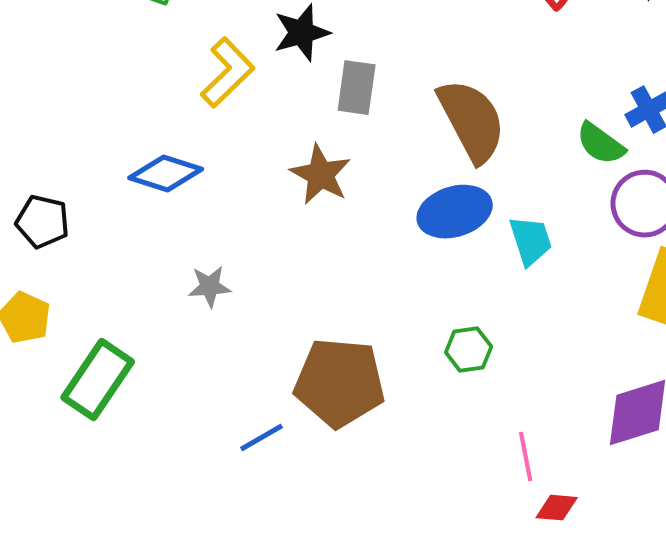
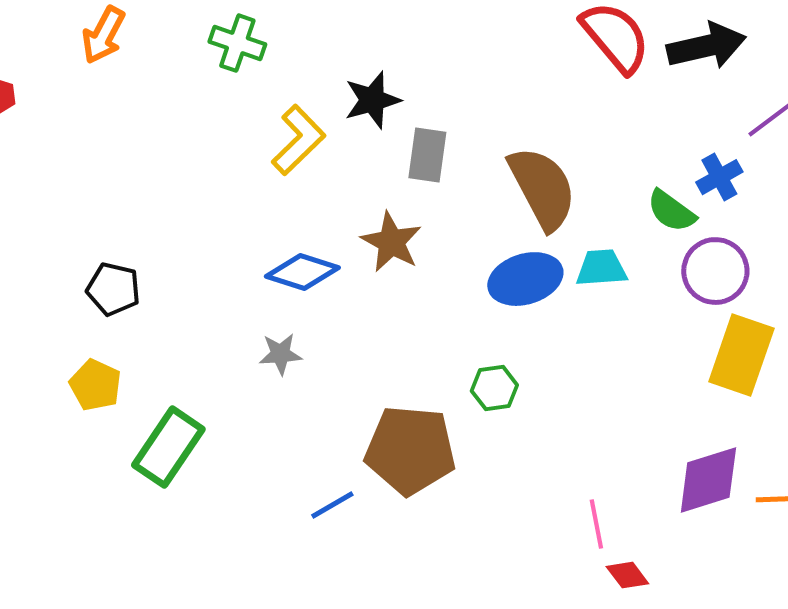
blue diamond: (166, 174) -> (302, 272), moved
cyan trapezoid: (531, 241) -> (601, 268), moved, turned -76
green hexagon: (469, 350) -> (494, 388), moved
red diamond: (557, 508) -> (627, 575), turned 48

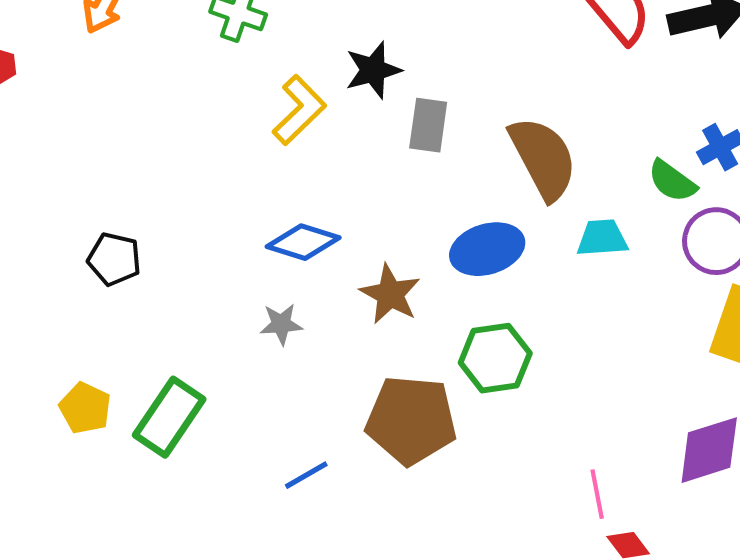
brown star: (391, 242) -> (390, 294), moved
blue ellipse: (525, 279) -> (487, 249), moved
yellow pentagon: (95, 385) -> (85, 408), moved
green hexagon: (494, 388) -> (495, 358), size x1.5
blue line: (332, 505) -> (306, 475), moved

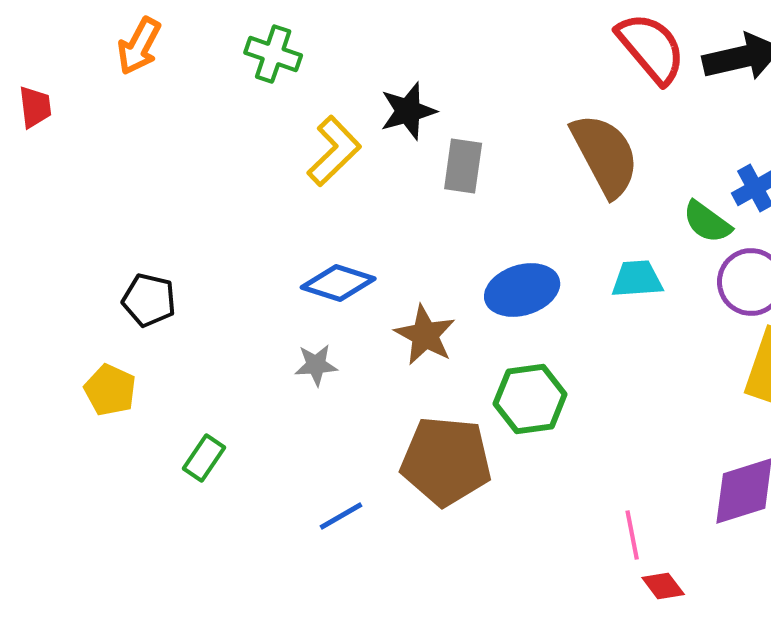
brown semicircle: (543, 158) -> (605, 155), moved
yellow pentagon: (85, 408) -> (110, 390), moved
green rectangle: (169, 417) -> (204, 458), size x0.6

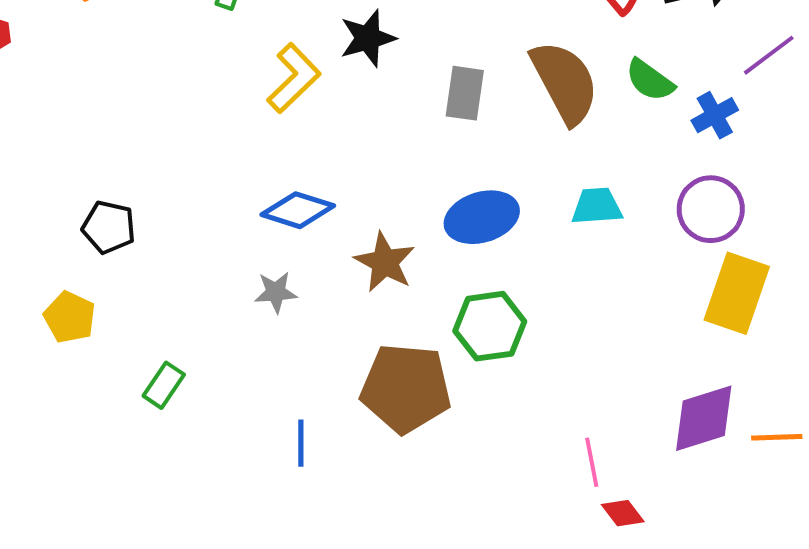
gray rectangle: (463, 166) -> (465, 93), moved
green semicircle: (707, 222) -> (650, 80), moved
blue line: (341, 516) -> (301, 443), turned -60

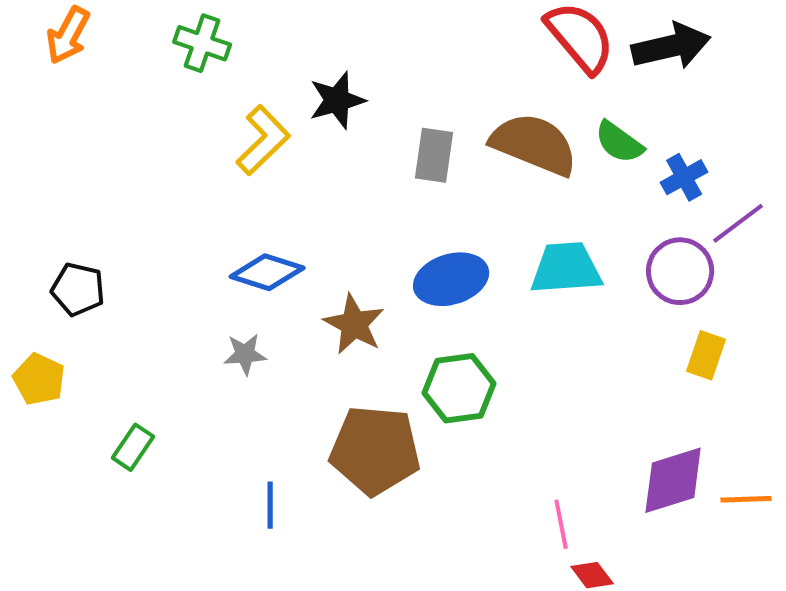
purple line: (769, 55) -> (738, 223), moved
brown semicircle: (565, 82) -> (534, 144), turned -40
cyan trapezoid: (597, 206) -> (566, 268), size x1.4
yellow rectangle: (737, 293) -> (706, 355), size x0.6

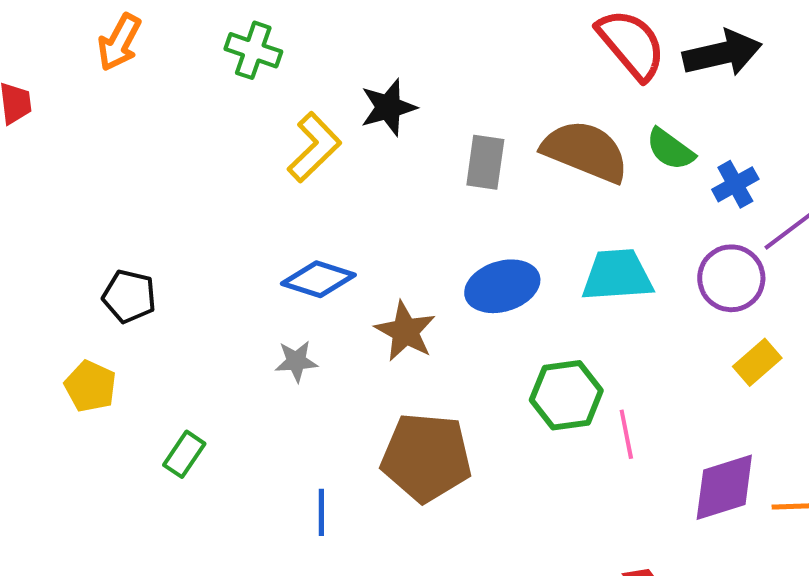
yellow rectangle: (706, 355) -> (757, 362), turned 30
green hexagon: (459, 388) -> (566, 395), moved
pink line: (561, 524) -> (626, 434), moved

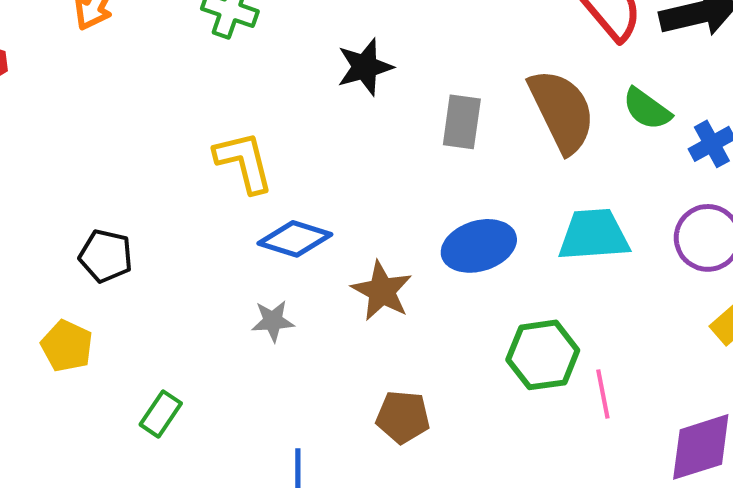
yellow L-shape: (314, 147) -> (244, 162), moved, turned -60
brown semicircle: (585, 151) -> (562, 111), turned 42
brown pentagon: (426, 457) -> (403, 417), size x0.6

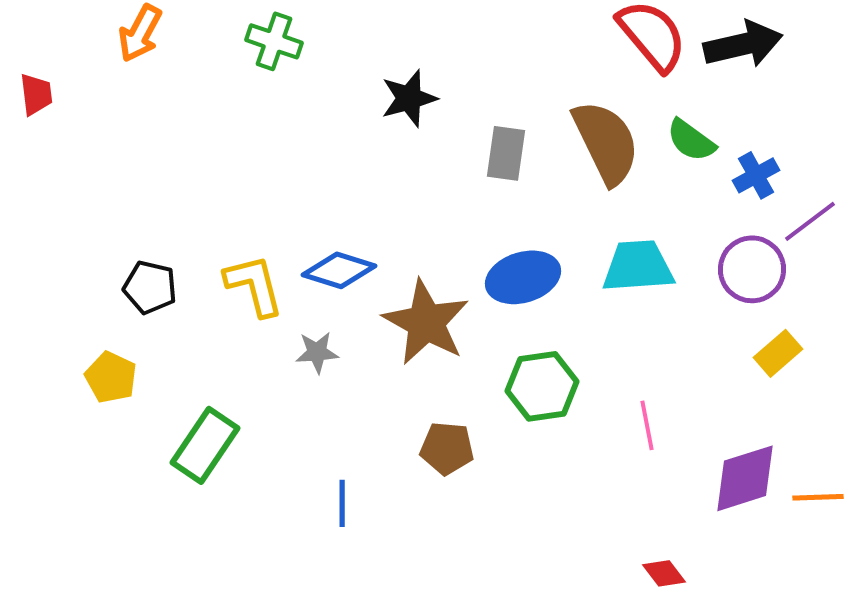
yellow L-shape: (244, 162) -> (254, 285), moved
brown star: (382, 291) -> (426, 322), size x1.4
green hexagon: (543, 355) -> (542, 386), moved
green rectangle: (161, 414) -> (205, 445), size x1.6

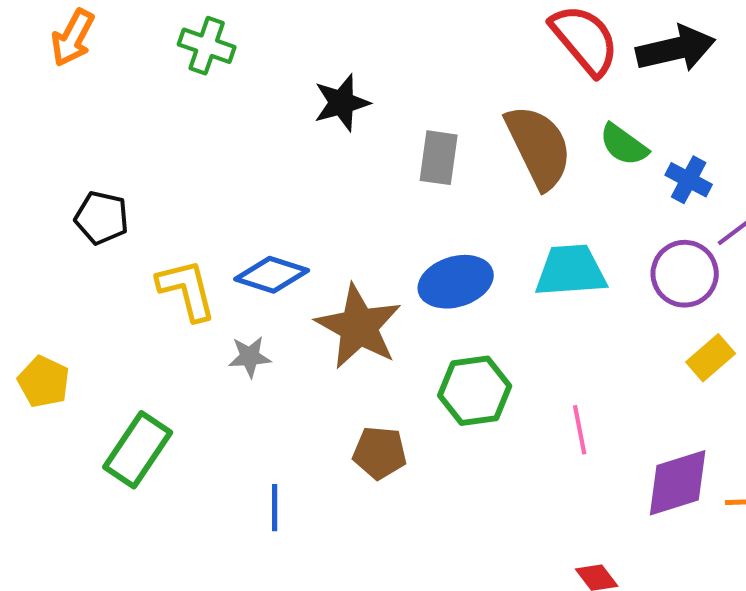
blue cross: (756, 175) -> (689, 180), turned -33
black pentagon: (150, 287) -> (102, 218), moved

